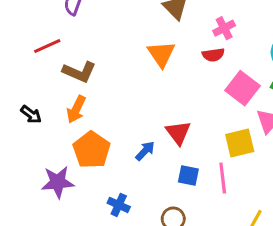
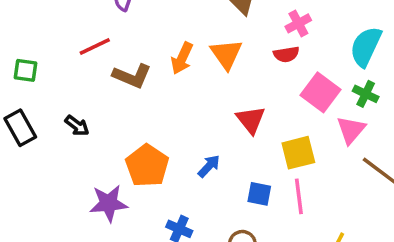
orange arrow: (76, 109) -> (182, 58), moved
red triangle: (178, 133) -> (251, 120), moved
yellow square: (240, 143) -> (298, 153), moved

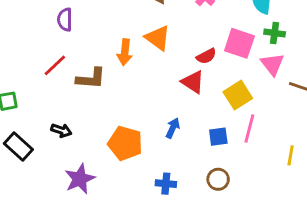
red semicircle: (286, 54) -> (206, 56), moved
pink line: (299, 196) -> (249, 128), turned 40
purple star: (109, 203) -> (80, 179), moved

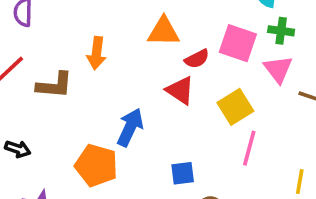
orange triangle: (158, 38) -> (164, 32), moved, turned -36
blue arrow: (173, 128) -> (130, 127), moved, size x1.5
blue square: (218, 137) -> (183, 173), moved

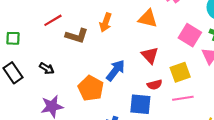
red semicircle: (197, 59) -> (155, 85), moved
pink line: (249, 148) -> (183, 98), turned 54
blue square: (183, 173) -> (140, 104), size x1.5

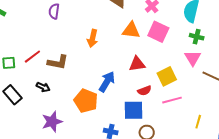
red line: (53, 20) -> (32, 57), moved
pink square: (190, 35) -> (158, 32), moved
brown L-shape: (77, 36) -> (58, 62), moved
red triangle: (150, 55) -> (137, 64), turned -48

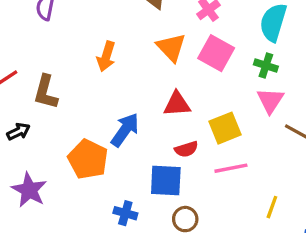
orange triangle: (131, 30) -> (171, 47), turned 36
green cross: (197, 37) -> (266, 65), moved
brown L-shape: (58, 62) -> (46, 92), turned 90
black arrow: (43, 87) -> (18, 132), turned -56
purple star: (52, 122) -> (29, 190), turned -30

